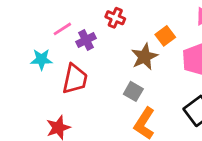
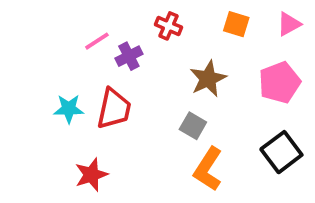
orange square: (165, 36) -> (236, 24), moved, turned -36
cyan star: (42, 59) -> (69, 109), moved

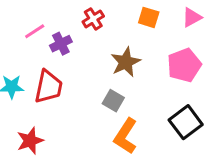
red cross: (168, 26) -> (93, 19), turned 35

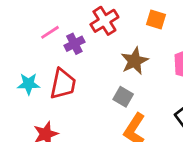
red cross: (93, 19) -> (104, 21), size x1.4

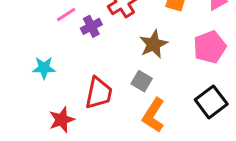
red trapezoid: (63, 84) -> (99, 93), moved

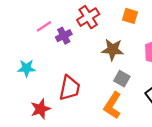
brown star: (153, 44) -> (113, 50), turned 30
gray square: (142, 81) -> (122, 79), moved

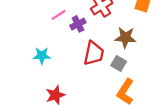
gray square: (122, 79) -> (119, 63), moved
red trapezoid: (70, 88) -> (94, 53), moved

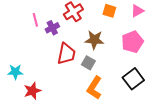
pink line: (59, 15) -> (35, 20), turned -72
cyan star: (42, 56) -> (15, 72), moved

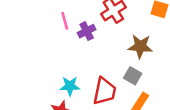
red trapezoid: (66, 54) -> (104, 91), moved
cyan star: (15, 72) -> (70, 86), moved

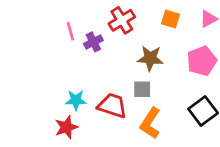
gray square: (133, 76) -> (142, 89), turned -30
red trapezoid: (104, 91) -> (112, 106), turned -84

